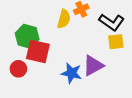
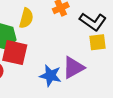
yellow semicircle: (64, 19) -> (26, 18), moved

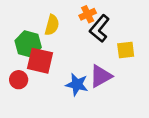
black L-shape: (93, 22) -> (100, 29), moved, turned 95

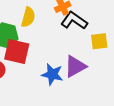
black L-shape: (100, 29) -> (74, 21), turned 85

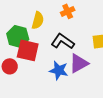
black L-shape: (74, 21) -> (63, 41), moved

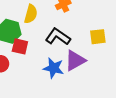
red square: (28, 50) -> (20, 46), size x0.7

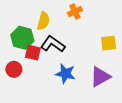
black L-shape: (58, 37) -> (53, 44), moved
purple triangle: (75, 60) -> (100, 77), moved

